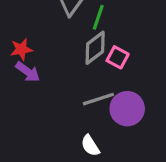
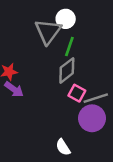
pink square: (118, 57) -> (77, 93), moved
gray line: (98, 99) -> (96, 98), moved

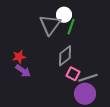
green line: (69, 47) -> (71, 27), moved

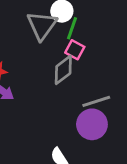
pink square: (73, 74) -> (75, 50), moved

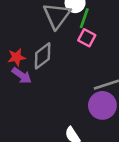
gray diamond: (63, 70) -> (43, 56), moved

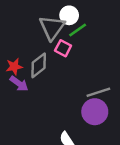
green line: (84, 18) -> (78, 30), turned 36
pink square: (87, 38) -> (63, 48), moved

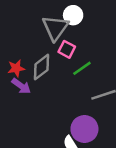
green line: (78, 30) -> (82, 68), moved
purple circle: (95, 112) -> (84, 129), moved

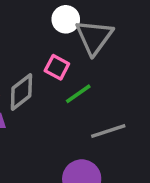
gray triangle: (55, 28) -> (94, 37), moved

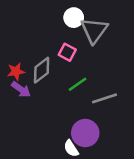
green line: (78, 94) -> (78, 84), moved

